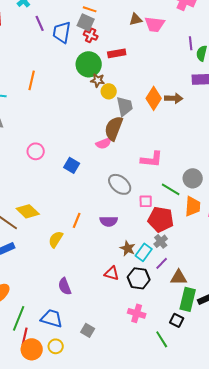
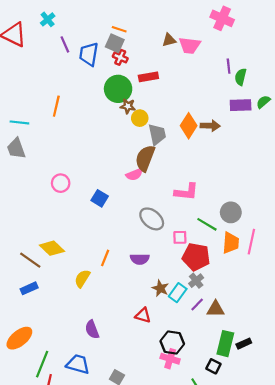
brown triangle: (179, 277) -> (216, 309), moved
black hexagon: (139, 278) -> (172, 342), moved

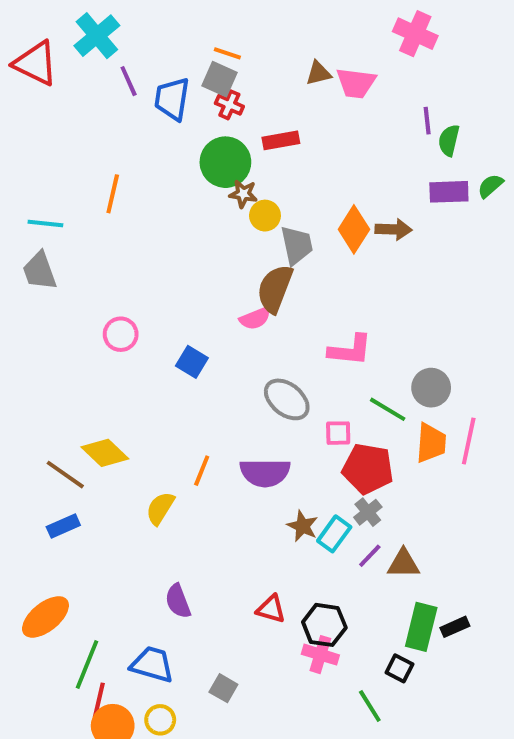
cyan cross: (48, 19) -> (97, 36), size x1.6
purple semicircle: (140, 259) -> (265, 473), size x1.4
red triangle: (143, 315) -> (271, 609), moved

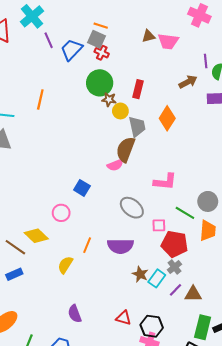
blue trapezoid: (172, 99) -> (72, 50), turned 35
red rectangle: (281, 140) -> (138, 89), moved, turned -66
brown arrow: (394, 229) -> (188, 82), moved, turned -30
pink circle: (121, 334) -> (61, 213), moved

